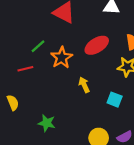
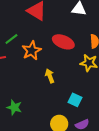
red ellipse: (97, 45) -> (63, 42), turned 50
cyan square: (115, 100) -> (75, 100), moved

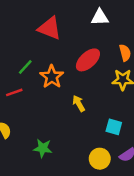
red ellipse: (63, 42) -> (88, 60), turned -55

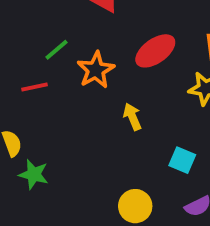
green star: (43, 148) -> (34, 174), moved
yellow circle: (100, 159) -> (135, 206), moved

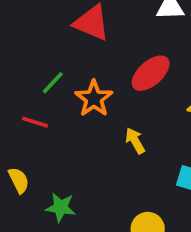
red line: (34, 87) -> (35, 122), turned 36
green star: (34, 174) -> (61, 207), moved

